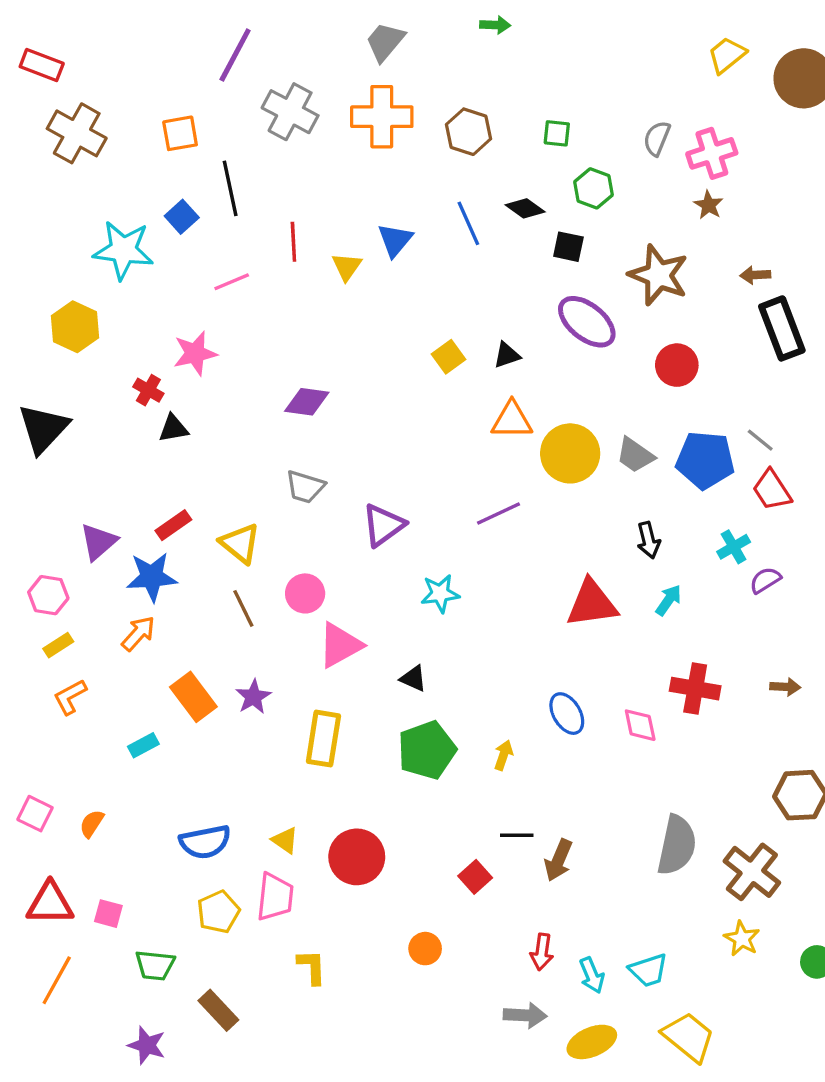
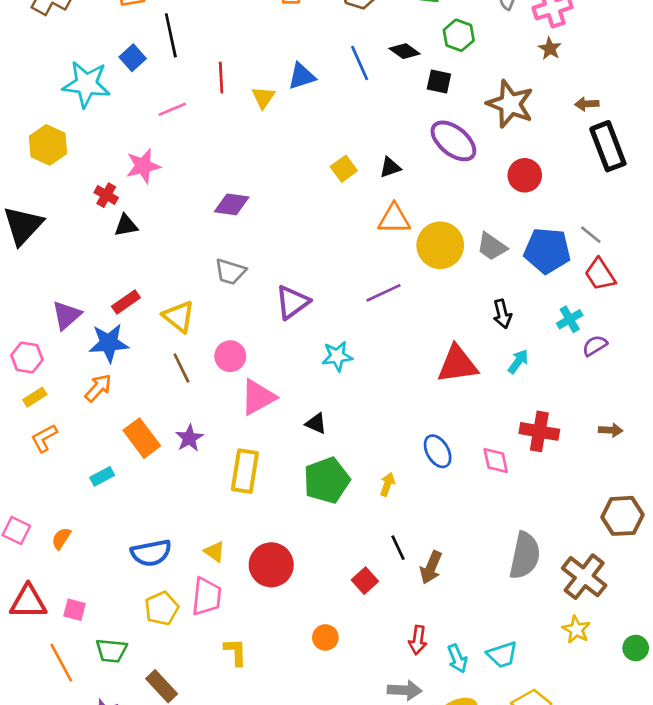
blue triangle: (395, 240) -> (302, 76), turned 32
black line: (517, 835) -> (398, 548), turned 65
orange line: (57, 980) -> (61, 663), moved, turned -57

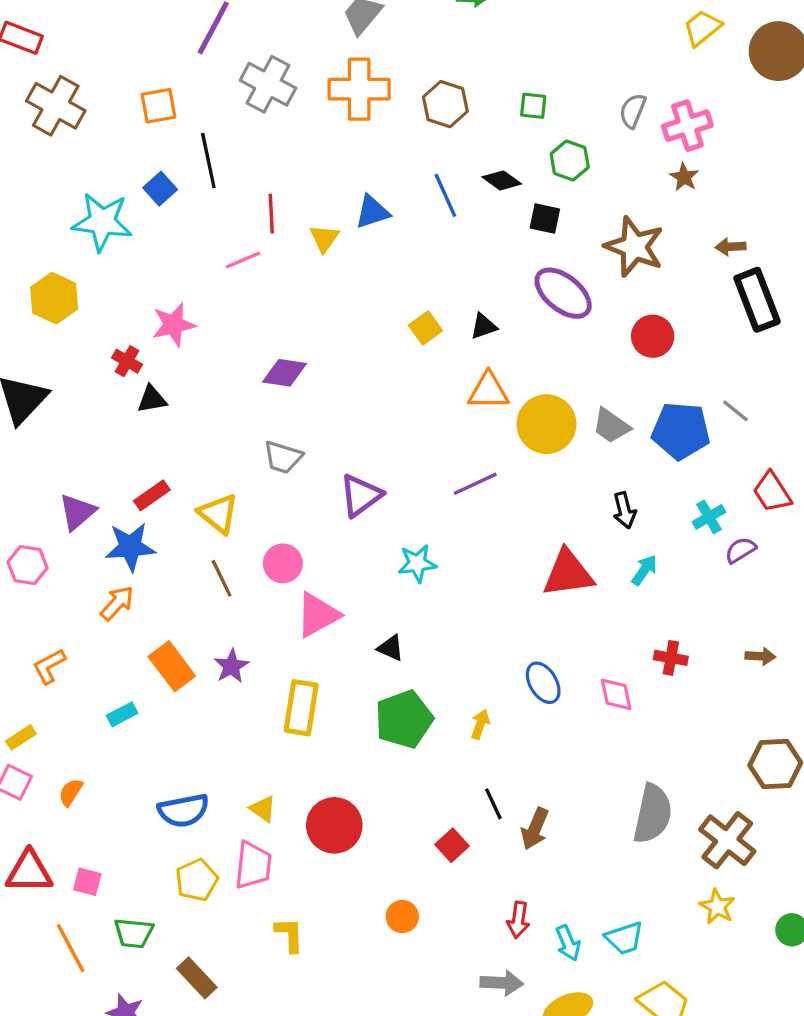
pink line: (172, 109) -> (243, 260), moved
red trapezoid: (600, 274) -> (772, 492), moved
yellow rectangle: (35, 397) -> (21, 737), moved
red cross: (539, 431) -> (671, 658), size x0.7

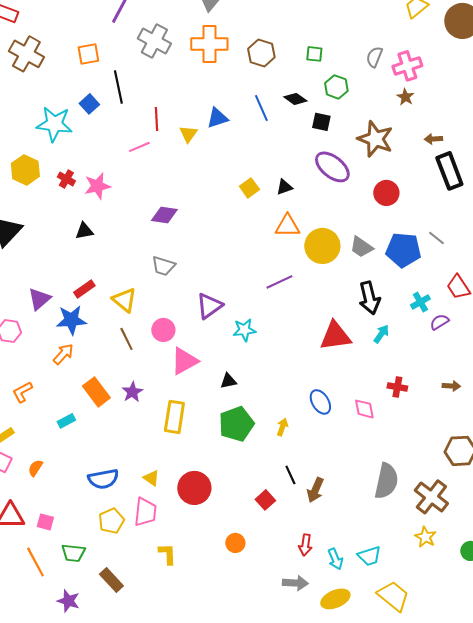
red cross: (127, 361) -> (66, 179), moved
purple triangle: (361, 495) -> (209, 306), moved
black arrow: (624, 510) -> (369, 298), size x1.5
black triangle: (391, 648) -> (228, 381), turned -36

